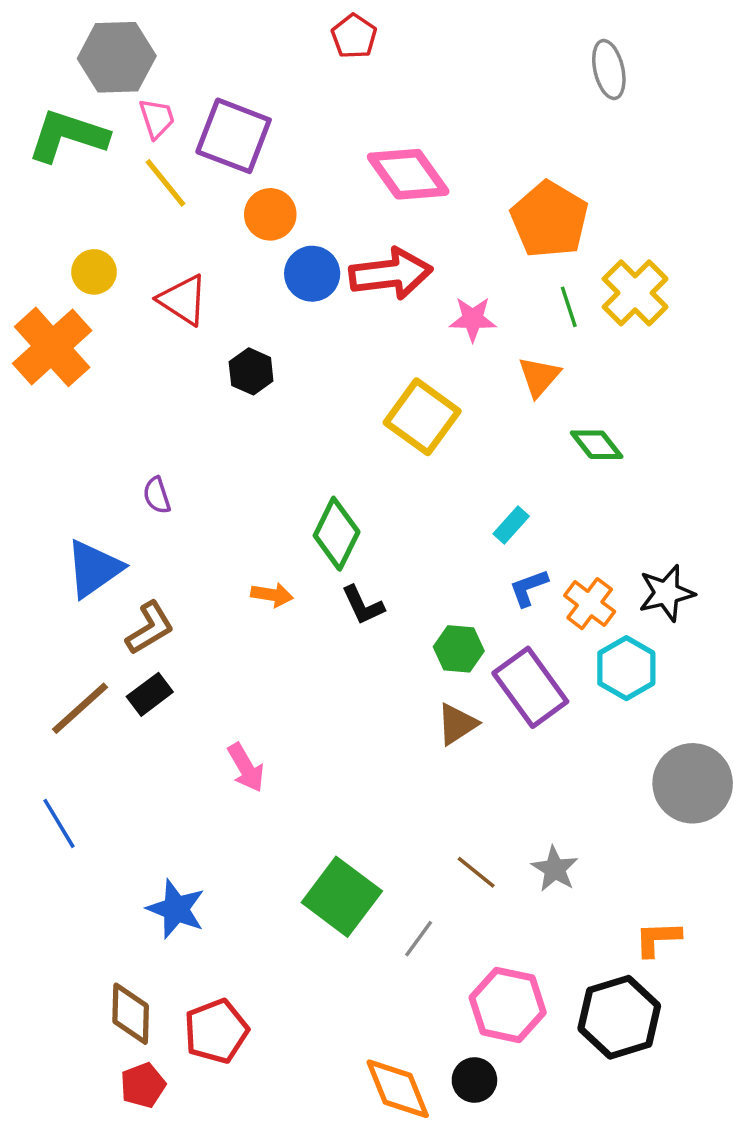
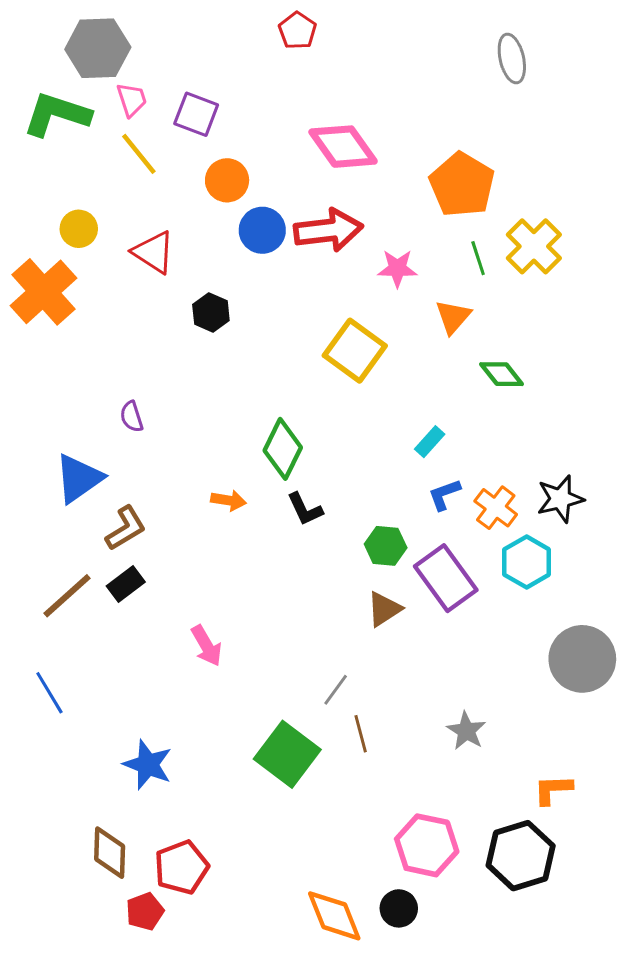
purple square: (234, 136) -> (196, 114), size x0.7
brown line: (476, 872) -> (361, 734), moved, turned 36
gray line: (419, 939) -> (336, 690), moved
red pentagon: (143, 1085) -> (145, 911), moved

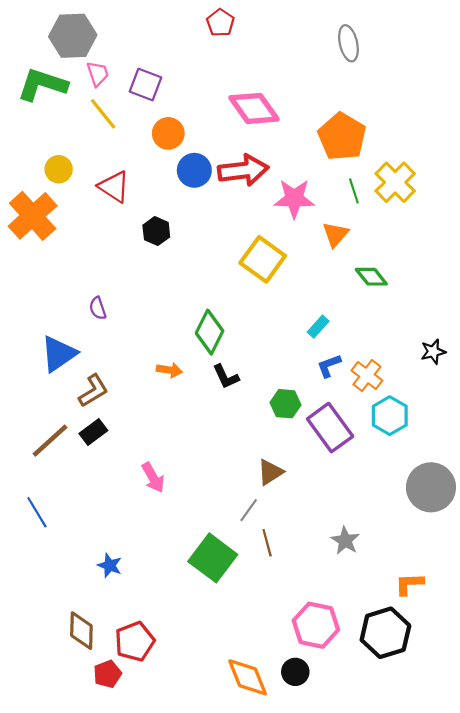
gray ellipse: (512, 58) -> (348, 43), moved
pink star: (397, 268) -> (294, 199), size x1.4
black star: (560, 499) -> (433, 352), moved, size x0.7
brown triangle: (384, 609) -> (270, 472), moved
blue star: (148, 765) -> (110, 565), size x0.7

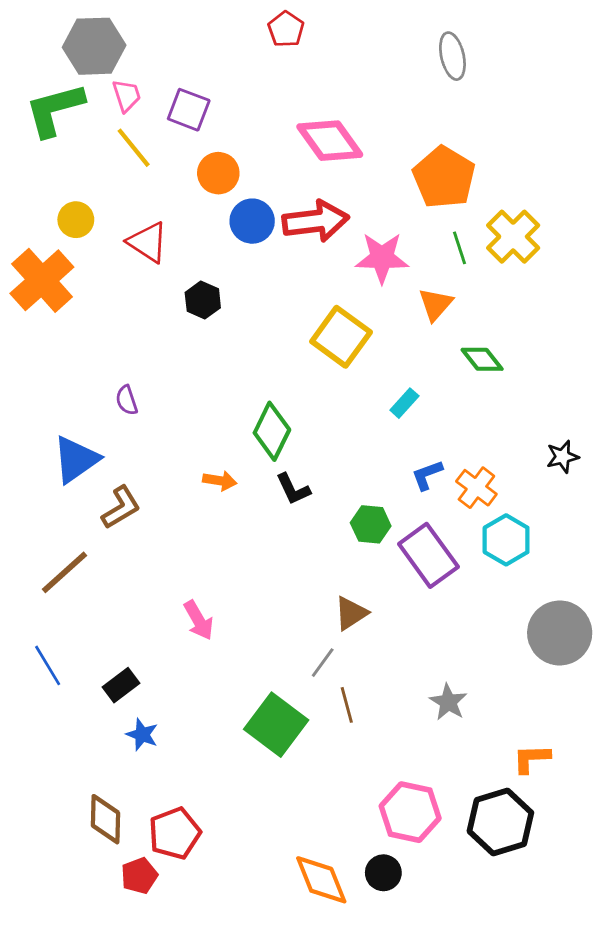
green L-shape: (42, 85) -> (55, 110), turned -33
cyan rectangle: (318, 327) -> (404, 403), moved
black rectangle: (93, 432) -> (121, 685), moved

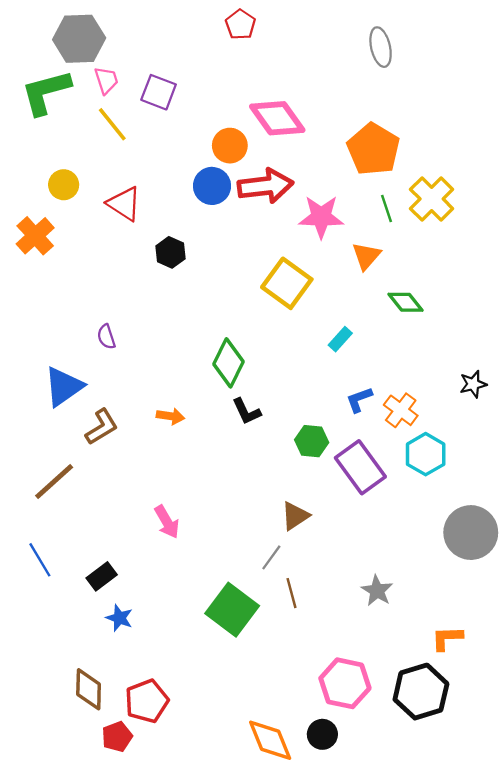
orange circle: (218, 173) -> (230, 146), moved
orange cross: (42, 280) -> (35, 236), size x0.7
orange arrow: (220, 481) -> (170, 416), moved

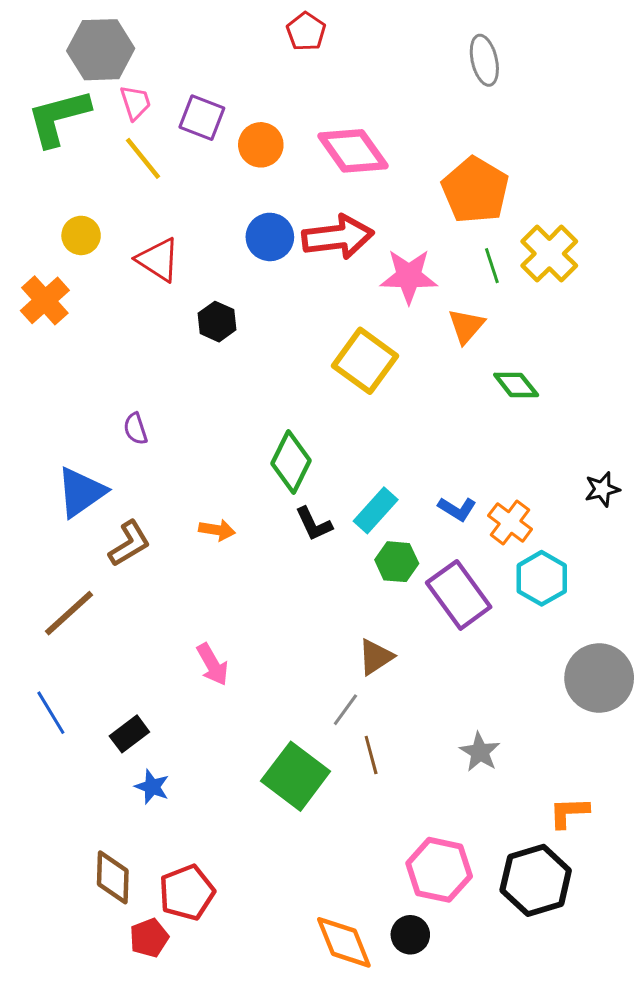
orange circle: (230, 146) -> (261, 145), moved
cyan rectangle: (340, 339) -> (376, 510), moved, size x1.4
blue L-shape: (359, 400) -> (457, 509), turned -128

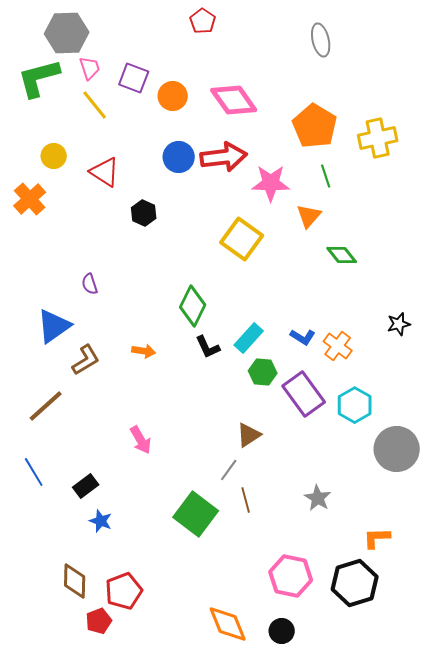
yellow cross: (549, 254) -> (378, 138), moved, turned 33
cyan hexagon: (542, 578) -> (355, 405), moved
black circle: (410, 935) -> (282, 631), moved

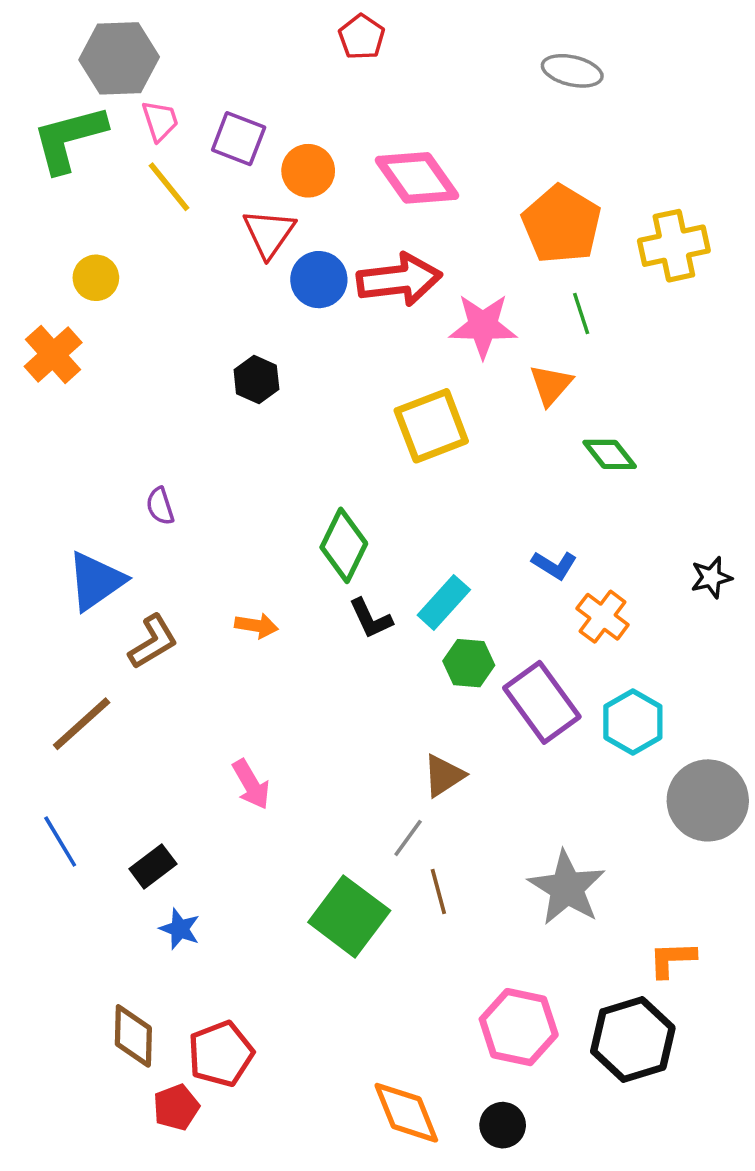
gray ellipse: (321, 40) -> (572, 71), turned -64
red triangle: (105, 172) -> (269, 233), moved, turned 32
yellow square: (242, 239) -> (431, 426), turned 33
blue L-shape: (303, 337) -> (554, 565), moved
gray star: (318, 498) -> (567, 888), size x1.6

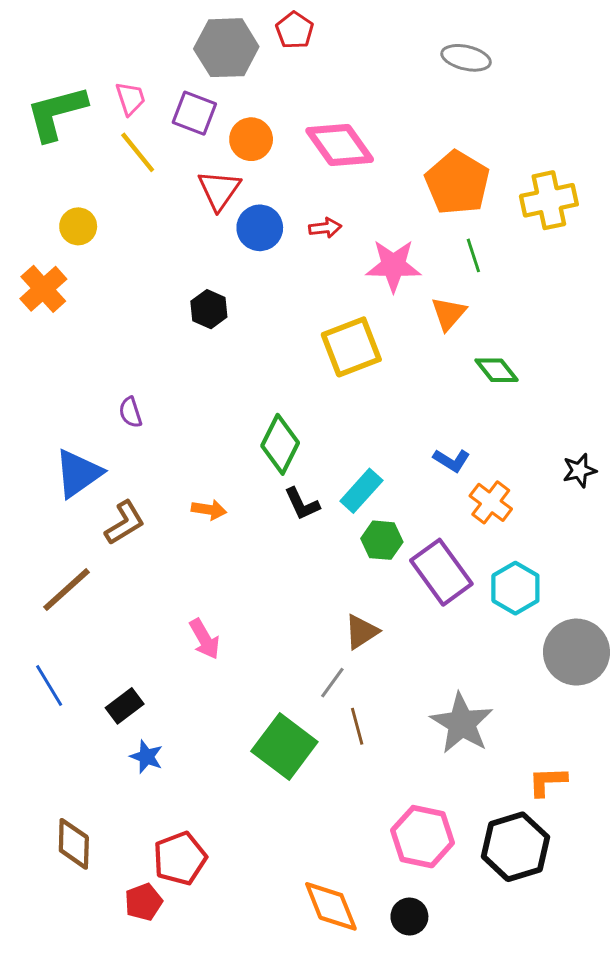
gray hexagon: (119, 58) -> (226, 48), moved
red arrow: (399, 280) -> (325, 228), size x0.5
brown diamond: (133, 1036) -> (74, 844), moved

